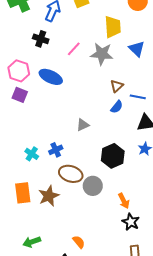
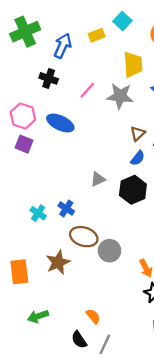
blue cross: (56, 150) -> (66, 209), turned -32
black hexagon: (113, 156) -> (133, 190), moved
orange rectangle: (23, 193) -> (19, 272), moved

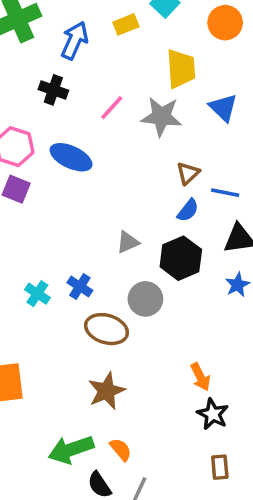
gray circle: (110, 251) -> (145, 299), moved
brown star: (58, 262) -> (106, 391), moved
green arrow: (38, 316) -> (71, 449), moved, size x1.4

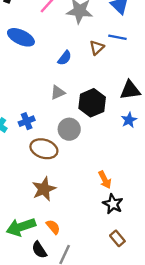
blue line: (225, 193) -> (117, 37), moved
blue semicircle: (188, 210) -> (65, 58), moved
blue cross: (80, 287) -> (27, 121), turned 35
brown rectangle: (220, 467) -> (117, 238), turned -35

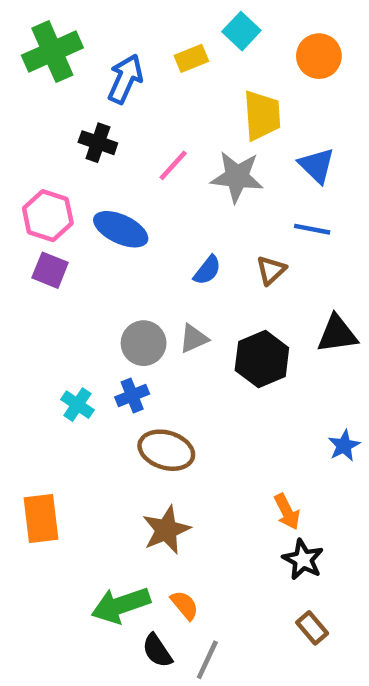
brown triangle: (97, 48) -> (271, 270), moved
blue star: (129, 120) -> (344, 446), moved
gray circle: (69, 129) -> (144, 343), moved

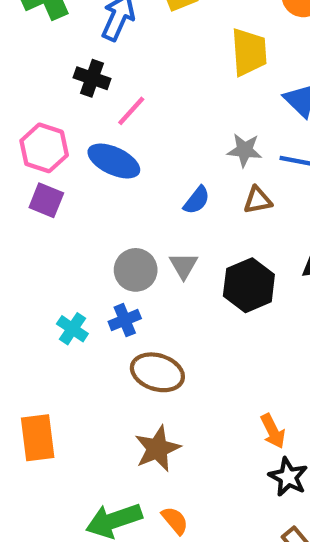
pink line: (173, 165) -> (131, 111), moved
gray star: (237, 177) -> (245, 150), moved, size x0.7
brown triangle: (271, 270) -> (258, 200), turned 32
gray triangle: (194, 339) -> (184, 266), turned -36

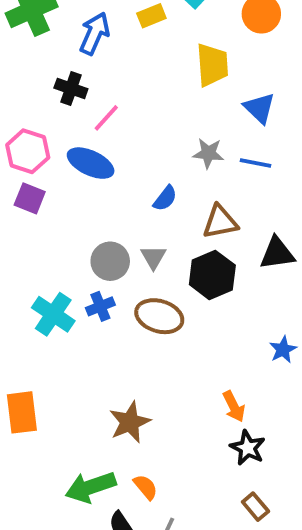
brown triangle: (258, 200) -> (220, 222), moved, size x1.4
cyan cross: (72, 329) -> (53, 314), size x1.5
brown ellipse: (157, 372) -> (159, 316), moved

